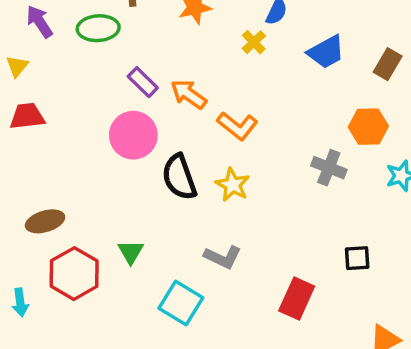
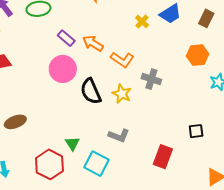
yellow cross: (254, 42) -> (142, 22), moved
gray cross: (329, 168) -> (151, 79), moved
green triangle: (131, 252) -> (72, 143), moved
red hexagon: (74, 274) -> (49, 164), moved

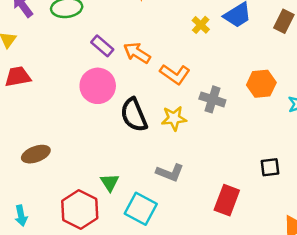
orange hexagon: (198, 55) -> (261, 84), moved
yellow star: (122, 94) -> (174, 118), turned -30

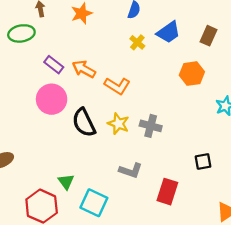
orange hexagon: (261, 84) -> (192, 74), moved
gray cross: (212, 99) -> (151, 126), moved
yellow star: (174, 118) -> (118, 124), turned 30
gray L-shape: (170, 173) -> (131, 170), moved

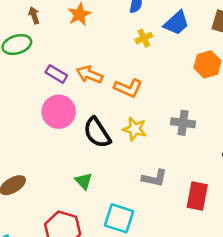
yellow cross: (137, 42) -> (144, 38), turned 32
gray cross: (151, 126) -> (183, 123), moved
green triangle: (66, 182) -> (84, 181), moved

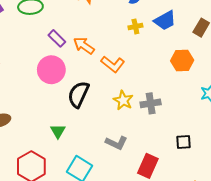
gray cross: (183, 123) -> (151, 103), turned -30
yellow star: (135, 129) -> (123, 100), moved
black semicircle: (97, 133) -> (78, 94), turned 44

